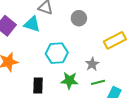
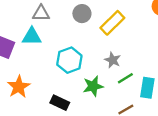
yellow rectangle: (115, 40) -> (112, 23), moved
black rectangle: (38, 85) -> (60, 103), turned -49

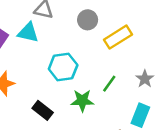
gray star: (113, 60) -> (145, 79), moved
green line: (125, 78) -> (109, 84), moved, turned -35

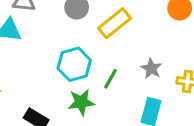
cyan hexagon: (63, 67) -> (74, 64), moved

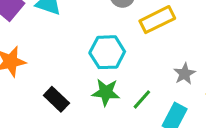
green line: (110, 79) -> (142, 99), moved

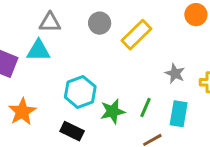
cyan hexagon: (107, 52) -> (80, 92), moved

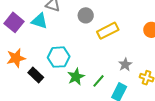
green star: (113, 111) -> (76, 77), turned -30
black rectangle: (72, 131) -> (36, 75), moved

